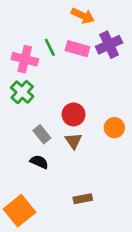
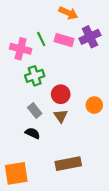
green cross: (22, 92) -> (35, 76), moved, turned 30
brown rectangle: (83, 199) -> (68, 164), size x1.6
orange square: (20, 211) -> (16, 173), turned 30

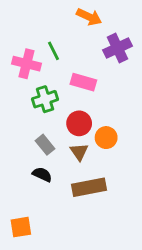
pink rectangle: (64, 40) -> (83, 82), moved
orange circle: (94, 105) -> (106, 138), moved
brown rectangle: (68, 164) -> (89, 187), moved
orange square: (16, 173) -> (21, 227), size x0.7

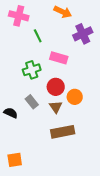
pink cross: (27, 64) -> (19, 16), moved
black semicircle: (42, 175) -> (11, 113), moved

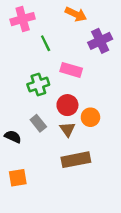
pink cross: (19, 16) -> (23, 19), turned -30
orange square: (15, 160) -> (18, 178), moved

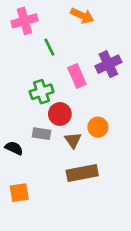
purple cross: (100, 41) -> (108, 64), moved
pink rectangle: (71, 70) -> (77, 76), turned 50
red circle: (67, 105) -> (60, 114), moved
gray rectangle: (38, 123) -> (42, 134), turned -42

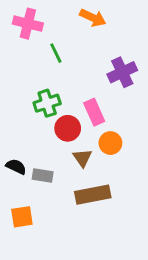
pink cross: (24, 21) -> (28, 24), turned 30
pink rectangle: (77, 76) -> (94, 112), moved
gray rectangle: (42, 134) -> (43, 175), moved

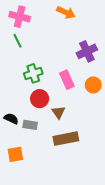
green line: (56, 53) -> (18, 41), moved
red circle: (68, 128) -> (40, 99), moved
orange circle: (110, 143) -> (93, 85), moved

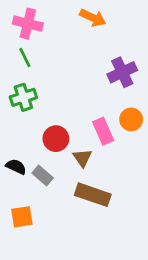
green cross: (33, 73) -> (23, 97), moved
pink rectangle: (67, 80) -> (103, 131), moved
gray rectangle: (30, 125) -> (43, 175), turned 32
brown rectangle: (66, 139) -> (93, 195), turned 30

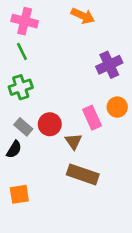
black semicircle: (16, 167) -> (14, 149), turned 96
gray rectangle: (43, 175) -> (23, 127), moved

